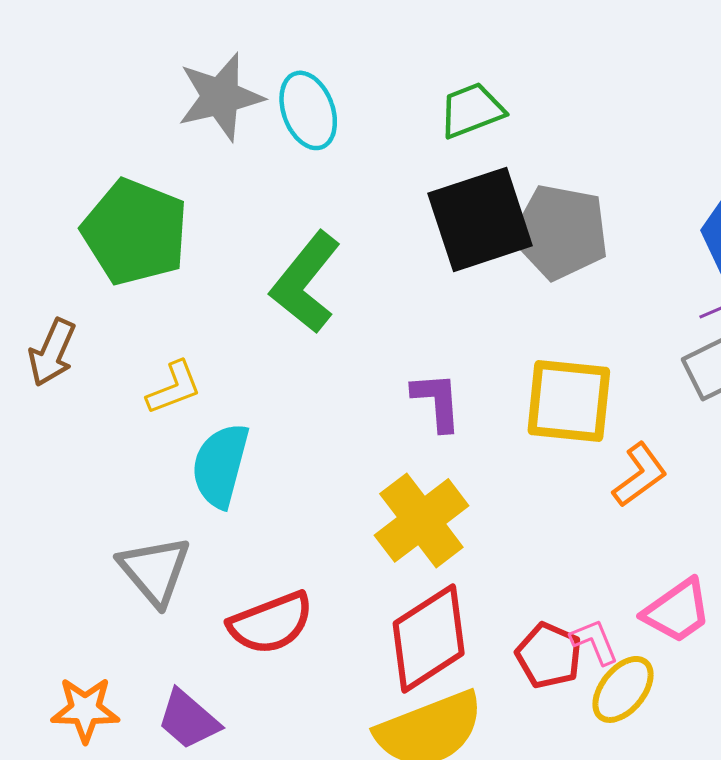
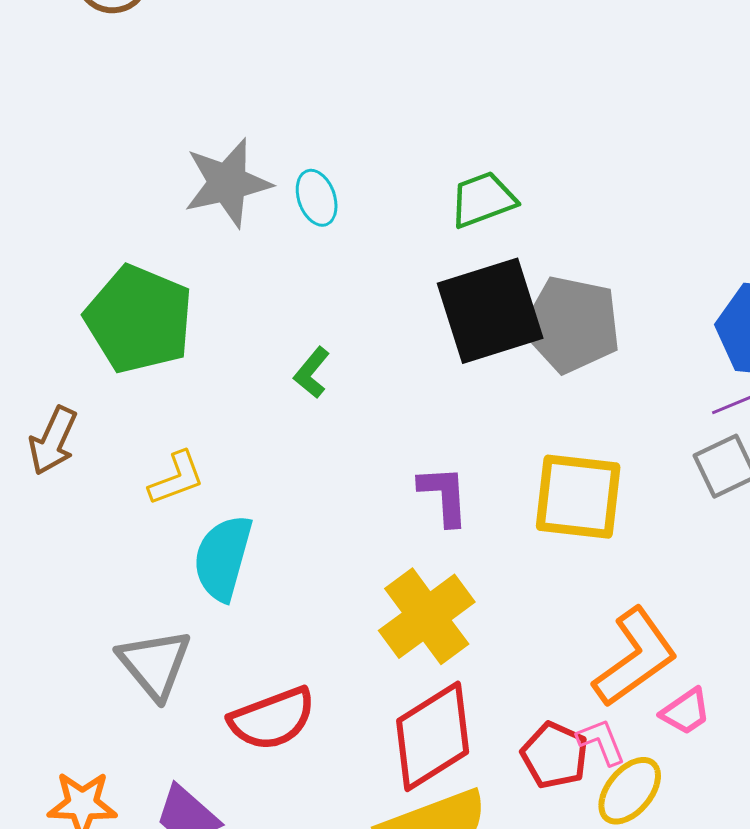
cyan ellipse: (308, 110) -> (317, 198), size x0.7
green L-shape: (306, 282) -> (312, 373), size x0.5
orange L-shape: (640, 475) -> (635, 657), moved, size x1.5
pink trapezoid: (677, 611) -> (686, 712), size x0.7

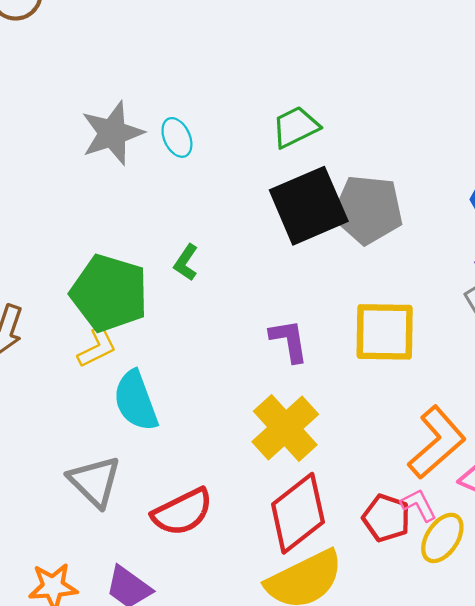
green pentagon: (139, 319) -> (109, 293), moved
cyan semicircle: (223, 558) -> (136, 401), turned -30

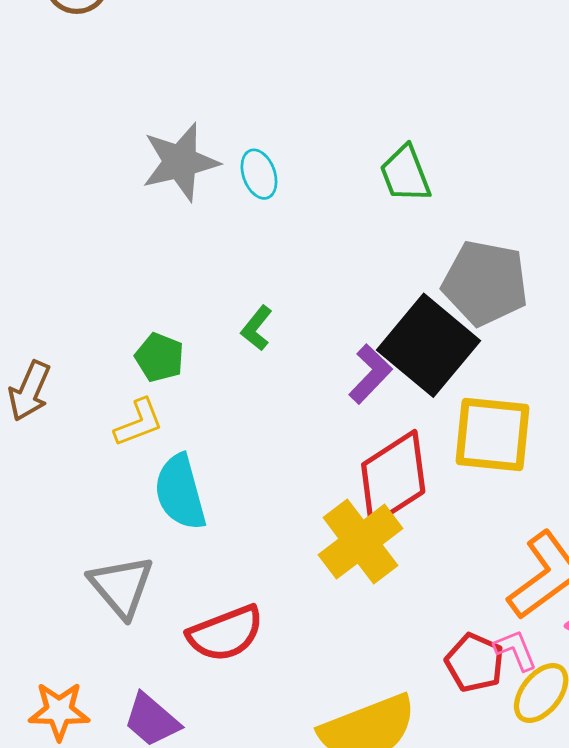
green trapezoid: (296, 127) -> (405, 174), turned -90
black square: (309, 206) -> (428, 345), moved, turned -32
green pentagon: (109, 293) -> (159, 357), size x0.5
purple L-shape: (289, 341) -> (370, 374), moved, turned 48
red diamond: (298, 513) -> (393, 478), moved

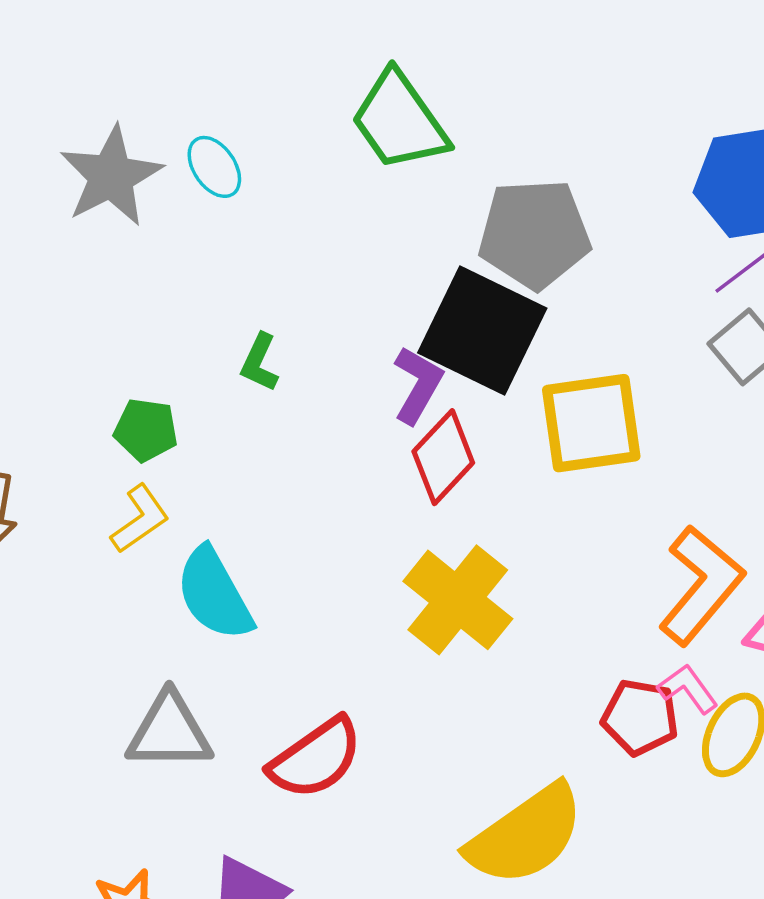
green trapezoid: (405, 174) -> (399, 121), size x1.4
red diamond: (393, 478) -> (443, 457), moved, size x0.7
gray triangle: (121, 586) -> (169, 732), turned -36

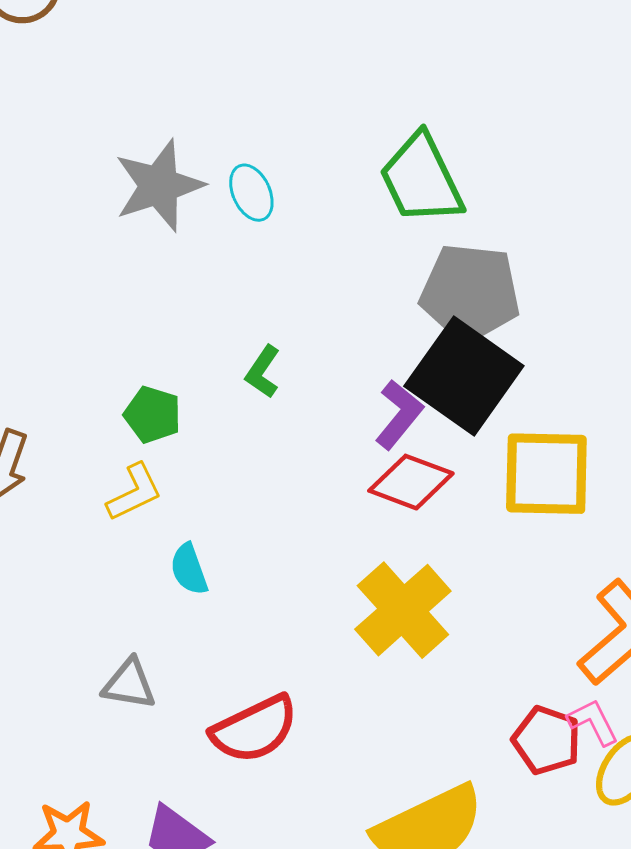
gray pentagon: (534, 234) -> (470, 293), moved
red diamond: (443, 457) -> (411, 482), turned 58
cyan semicircle: (214, 594) -> (189, 569), size x0.6
gray triangle: (169, 732) -> (129, 684), size x0.7

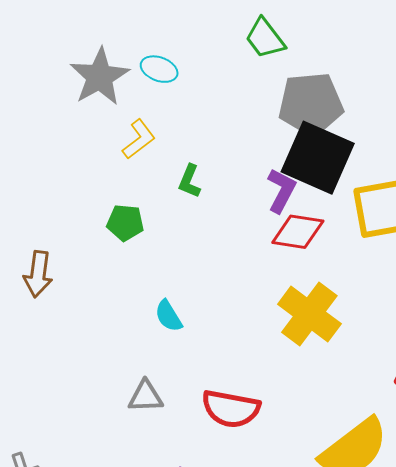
green trapezoid: (421, 179) -> (265, 38), size x0.7
cyan ellipse: (251, 193) -> (159, 69), turned -33
yellow L-shape: (134, 492) -> (139, 139), moved
red semicircle: (254, 729) -> (231, 409), turned 48

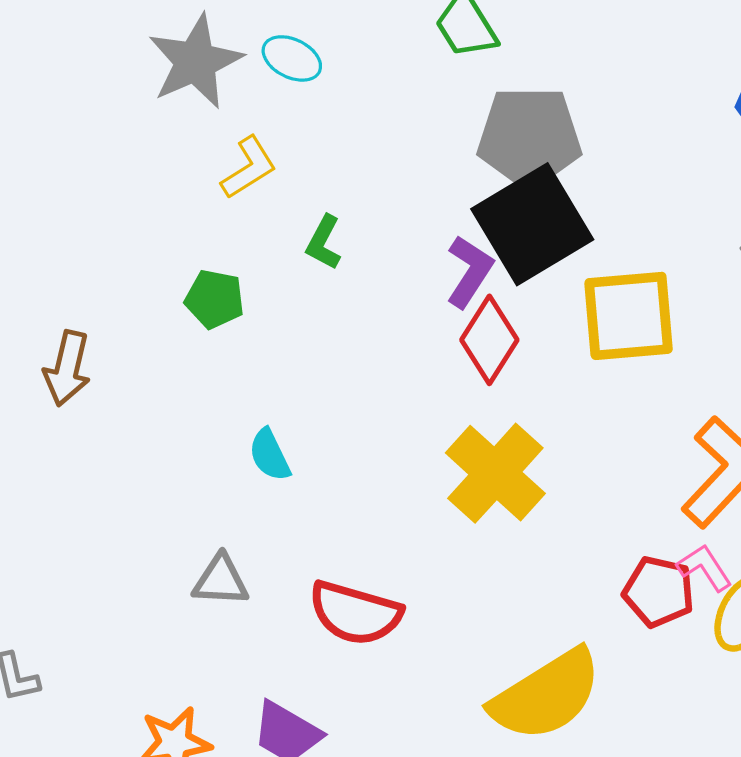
black square: (318, 158) -> (532, 224), turned 30
red diamond: (298, 232) -> (489, 340), turned -72

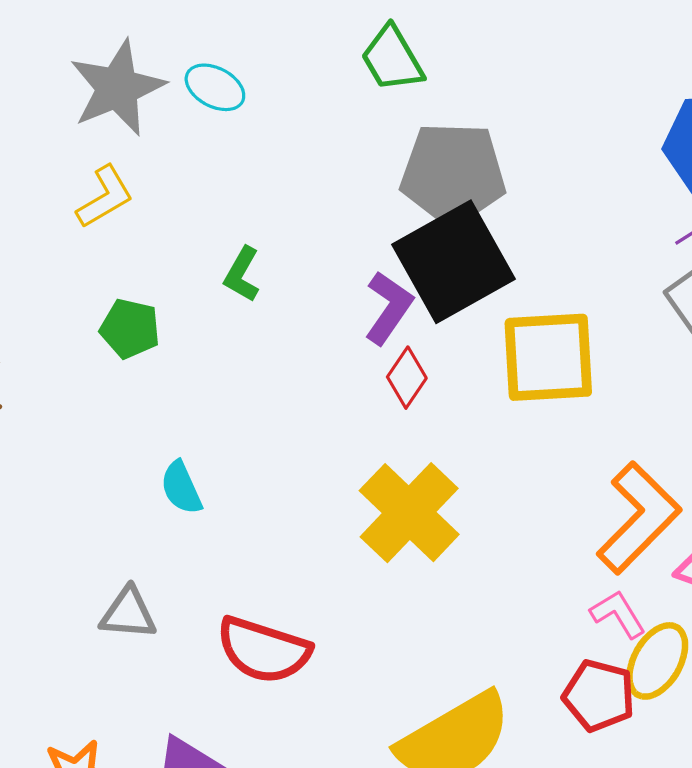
yellow L-shape: (249, 168) -> (105, 197), moved
red diamond: (489, 340) -> (407, 378), size x0.7
red pentagon: (659, 592) -> (599, 695), moved

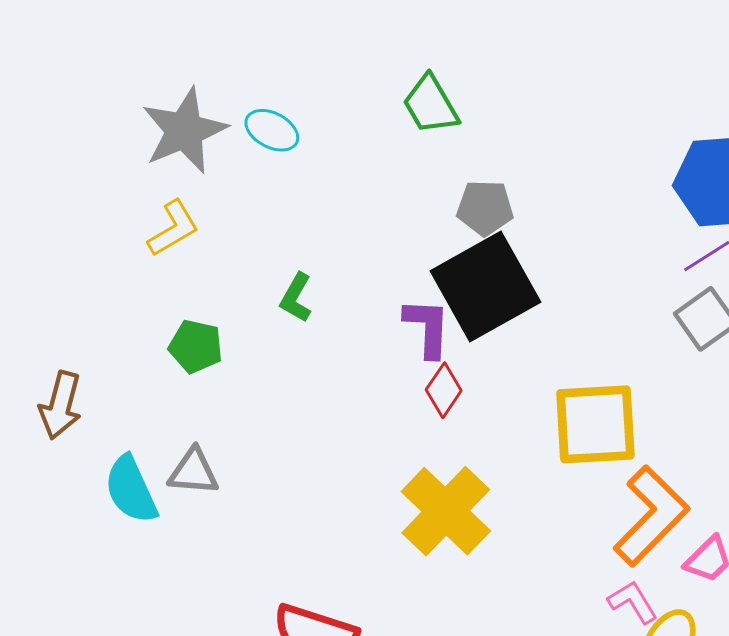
gray pentagon: (453, 174) -> (485, 208), size x0.6
purple L-shape: (389, 308) -> (427, 328), turned -32
yellow square: (548, 357) -> (595, 424), moved
cyan semicircle: (181, 488) -> (131, 489), moved, size x1.4
gray triangle: (128, 613) -> (193, 472), moved

